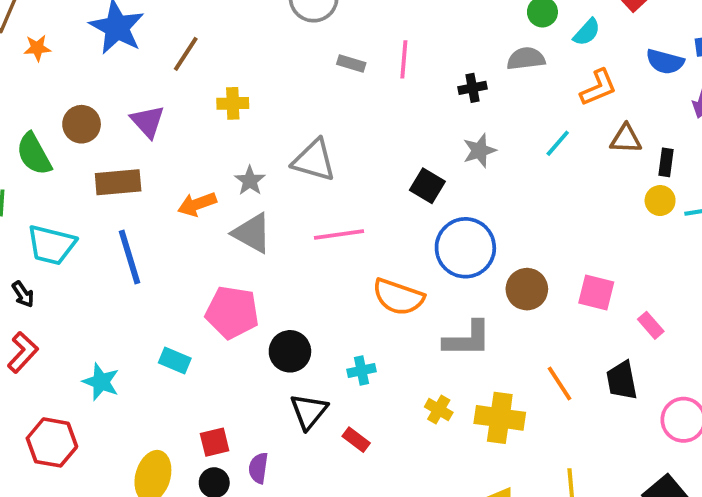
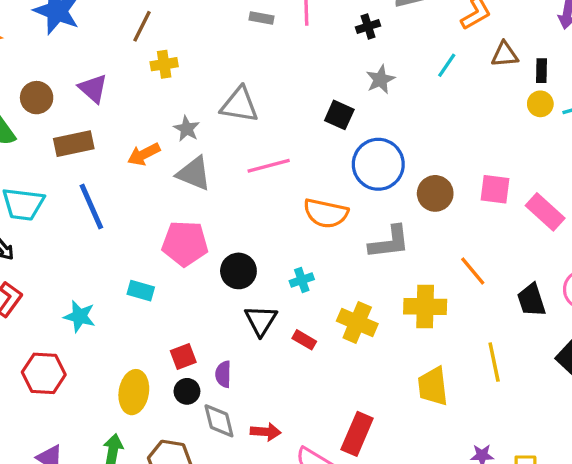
brown line: (186, 54) -> (142, 26), moved
pink rectangle: (651, 325) -> (545, 212), size x1.6
black trapezoid: (622, 380) -> (531, 300), moved
yellow cross: (439, 410) -> (357, 322), moved, size x1.6

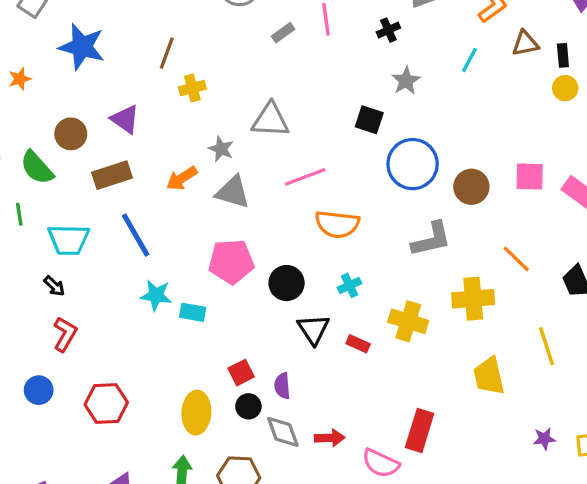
gray rectangle: (262, 18) -> (283, 33), turned -40
orange semicircle: (326, 213) -> (337, 224), moved
cyan star: (80, 316) -> (156, 295), moved

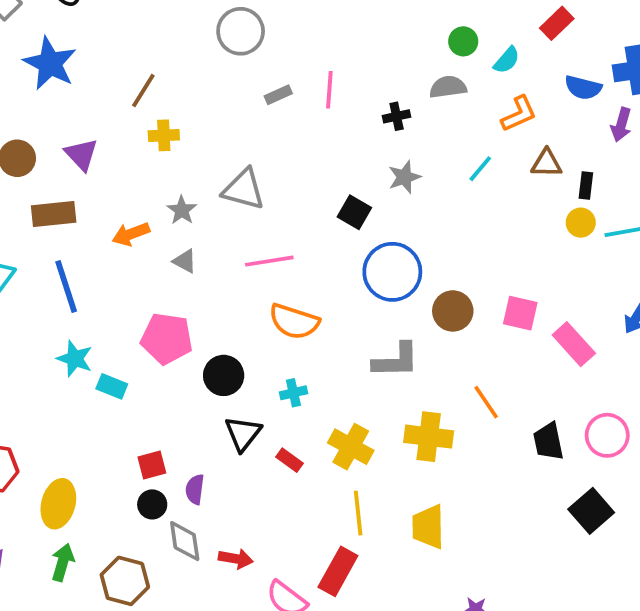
gray triangle: (233, 192) -> (185, 261), size x0.6
yellow line: (546, 346) -> (358, 513), moved
yellow ellipse: (196, 413) -> (58, 504), moved

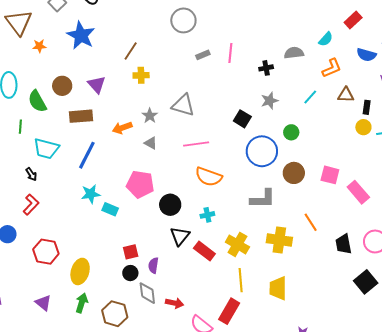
green circle: (463, 41) -> (291, 132), moved
blue line: (66, 287) -> (87, 155), turned 44
cyan star: (75, 359) -> (91, 194), turned -30
red rectangle: (289, 460) -> (204, 251), size x1.5

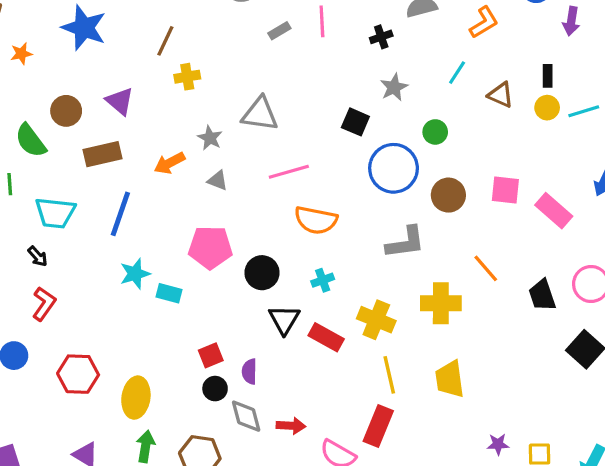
brown triangle: (346, 95) -> (501, 95), moved, turned 30

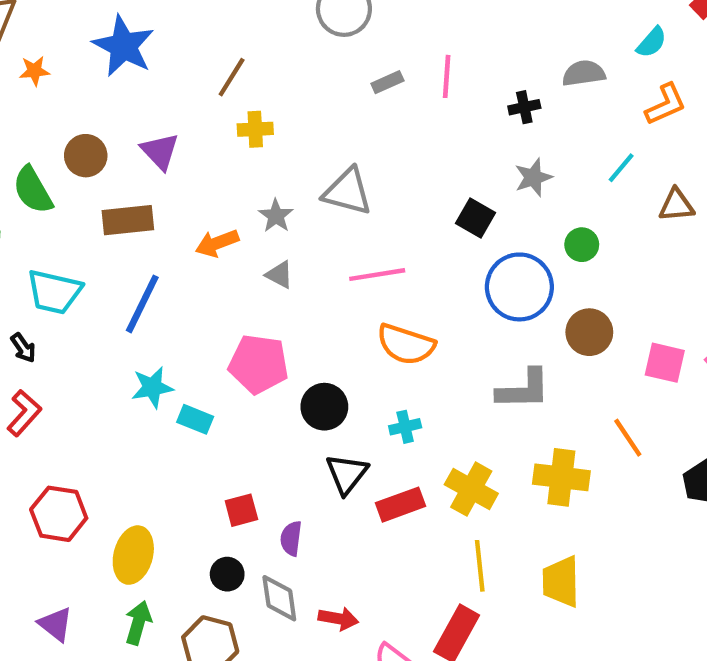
brown triangle: (501, 95) -> (676, 205), turned -36
pink square: (505, 190) -> (665, 363), moved
red rectangle: (326, 337) -> (400, 505), turned -56
black circle: (215, 389) -> (227, 574), moved

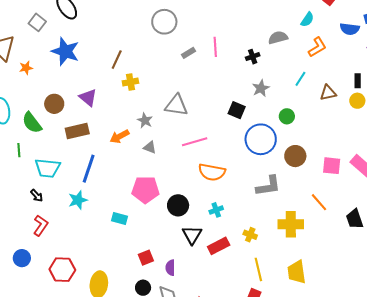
cyan star: (152, 387) -> (78, 200), moved
yellow cross: (471, 489) -> (250, 235), size x0.6

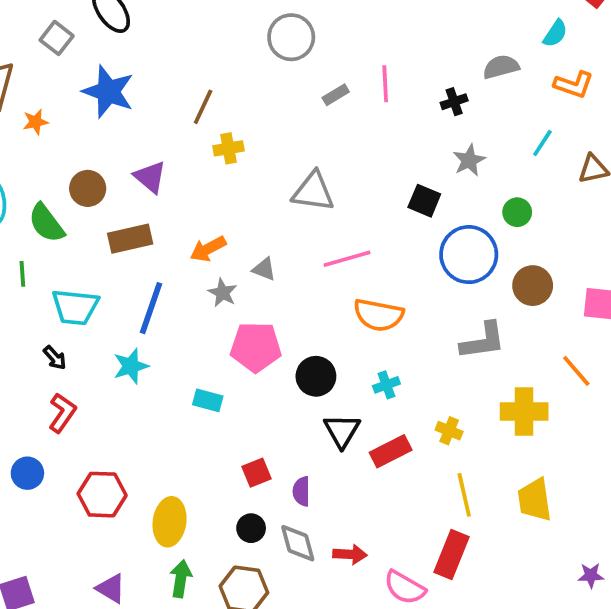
orange L-shape: (317, 47) -> (574, 85), turned 50
gray star: (145, 121) -> (223, 293), moved

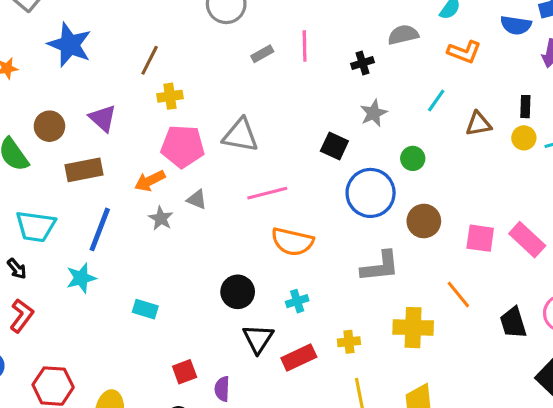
pink pentagon: (256, 347) -> (183, 146), moved
yellow cross: (449, 431) -> (349, 342), turned -30

